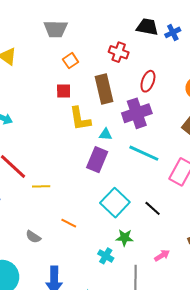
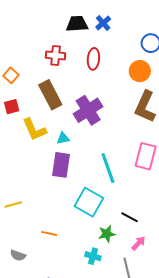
red ellipse: (148, 81) -> (93, 59), moved
cyan line: (144, 153) -> (108, 168), moved, turned 60
black line: (153, 208) -> (130, 217), moved
pink arrow: (162, 255) -> (139, 243), moved

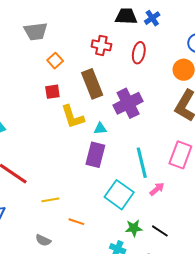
yellow line: (13, 204) -> (50, 200), moved
black line: (130, 217) -> (160, 231), moved
pink arrow: (139, 243) -> (157, 189), moved

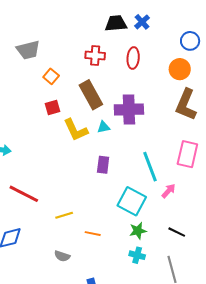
purple cross: (128, 103) -> (129, 109), turned 32
cyan triangle: (100, 129) -> (104, 127), moved
purple rectangle: (95, 155) -> (103, 165), size x0.7
green star: (134, 228) -> (138, 231), moved

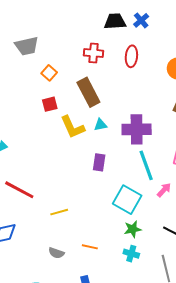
purple cross: (129, 109) -> (137, 129), moved
orange line: (93, 234) -> (90, 247), moved

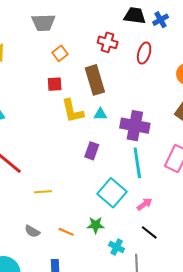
pink arrow: (164, 190) -> (144, 204), moved
green star: (133, 229) -> (96, 225), moved
cyan cross: (131, 254) -> (117, 247), moved

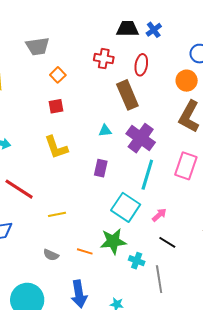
brown rectangle: (95, 80) -> (127, 95), moved
yellow L-shape: (72, 111) -> (56, 147), moved
purple cross: (135, 126) -> (141, 138), turned 32
cyan line: (137, 163) -> (147, 175), turned 32
green star: (96, 225) -> (113, 241), size x1.5

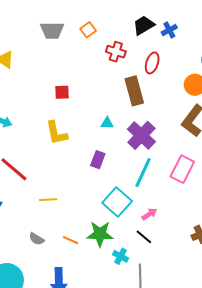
black trapezoid: (128, 29) -> (144, 25), turned -40
orange square: (58, 75) -> (88, 30), moved
black line: (167, 242) -> (144, 237), moved

